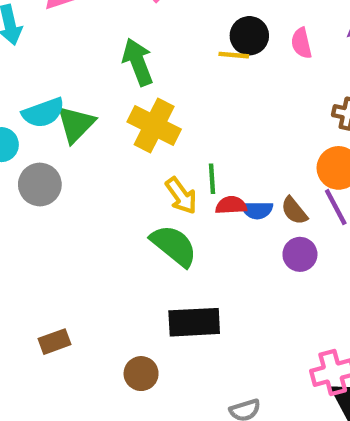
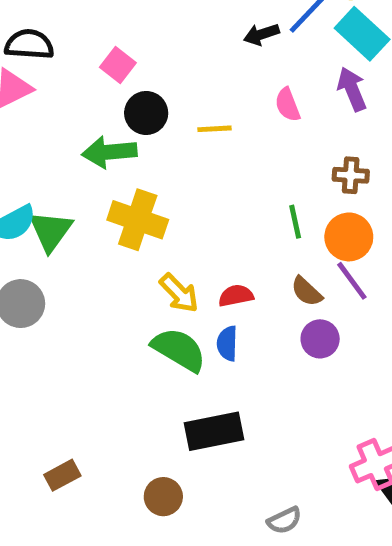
black circle: (249, 36) -> (146, 113), moved
green arrow: (138, 62) -> (109, 152), turned -66
green line: (212, 179) -> (295, 222), moved
blue semicircle: (257, 210) -> (227, 343), moved, turned 100

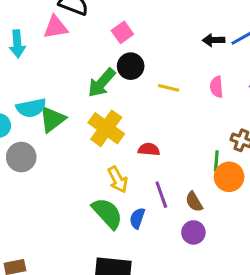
green arrow: (109, 152) -> (102, 83), turned -60
green line: (295, 222) -> (216, 161), moved
purple line: (352, 281) -> (161, 195), moved
red semicircle: (236, 296) -> (149, 149), moved

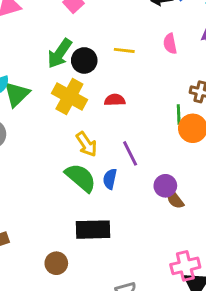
black circle: (131, 66) -> (84, 60), moved
red semicircle: (149, 149) -> (115, 100), moved
brown semicircle: (194, 202) -> (175, 199), moved

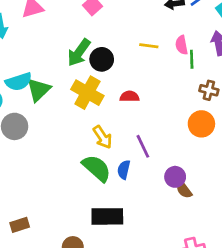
yellow line: (124, 50) -> (149, 46), moved
green line: (179, 114) -> (192, 59), moved

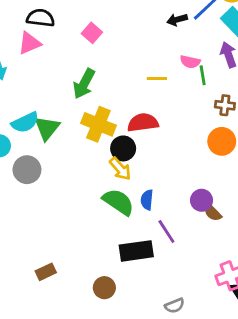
pink semicircle: (182, 45) -> (190, 62), turned -60
yellow line: (149, 46) -> (157, 78), moved
black circle: (102, 59) -> (123, 148), moved
red semicircle: (129, 96) -> (143, 123), size x1.5
purple line: (143, 146) -> (166, 232), moved

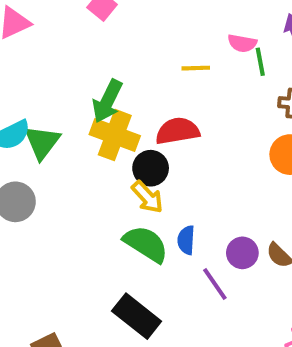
green arrow: (84, 84) -> (107, 101), moved
purple circle: (202, 200) -> (242, 253), moved
black rectangle: (136, 251) -> (137, 316), moved, turned 48

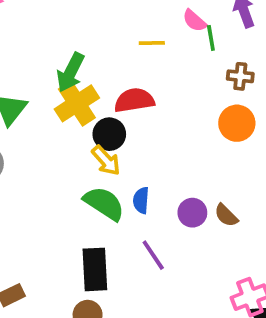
pink semicircle: (242, 43) -> (195, 21), turned 30
yellow cross: (115, 135) -> (77, 103), turned 36
purple line: (215, 284) -> (153, 255), moved
black rectangle: (137, 316) -> (95, 269), turned 48

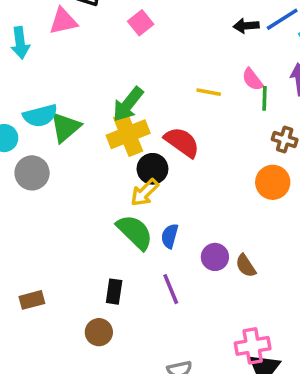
red semicircle: (134, 100) -> (182, 142), turned 33
yellow arrow: (106, 160) -> (145, 193), turned 76
black rectangle: (95, 269) -> (114, 292), size x0.6

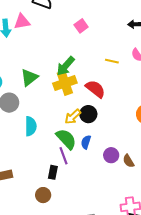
pink triangle: (63, 21) -> (22, 22), moved
pink square: (141, 23) -> (81, 26), moved
cyan semicircle: (40, 116) -> (31, 126), moved, turned -78
black circle: (152, 169) -> (88, 114), moved
purple line: (171, 289) -> (64, 156), moved

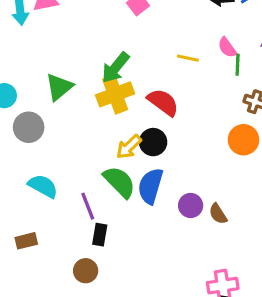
cyan semicircle: (31, 126) -> (43, 186), moved, turned -60
blue semicircle: (86, 142) -> (150, 186), size x1.6
purple line: (64, 156) -> (88, 206), moved

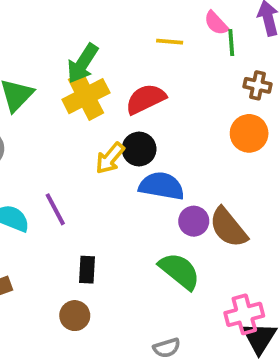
red semicircle: (163, 102) -> (146, 99), turned -56
green semicircle: (119, 182) -> (179, 271), moved
blue semicircle: (150, 186) -> (162, 186), moved, turned 90
purple line: (88, 206) -> (55, 209), moved
brown semicircle: (218, 214) -> (228, 227), size x1.6

